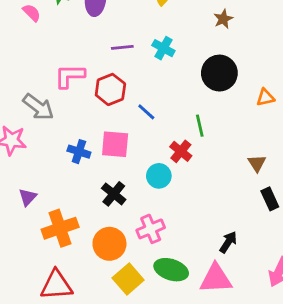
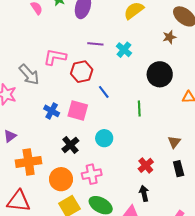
red cross: (181, 151) -> (146, 165), moved
black arrow: (228, 242) -> (144, 193), turned -56

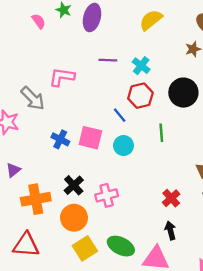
red hexagon: (82, 72) -> (140, 96), moved
cyan circle: (104, 138) -> (124, 146), moved
black cross: (70, 145) -> (74, 185), moved
pink cross: (92, 174) -> (107, 195), moved

